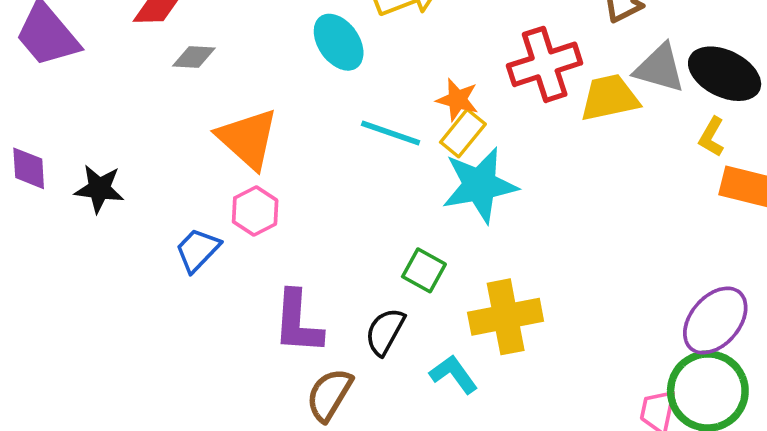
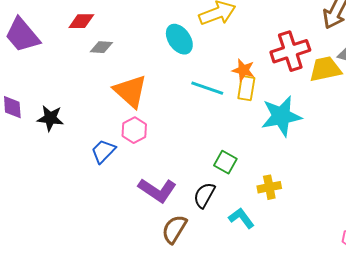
yellow rectangle: (463, 133) -> (246, 88), turned -30
cyan star: (480, 185) -> (281, 116), moved
yellow cross: (506, 317) -> (269, 187), size x0.6
purple L-shape: (298, 322) -> (157, 190), turned -60

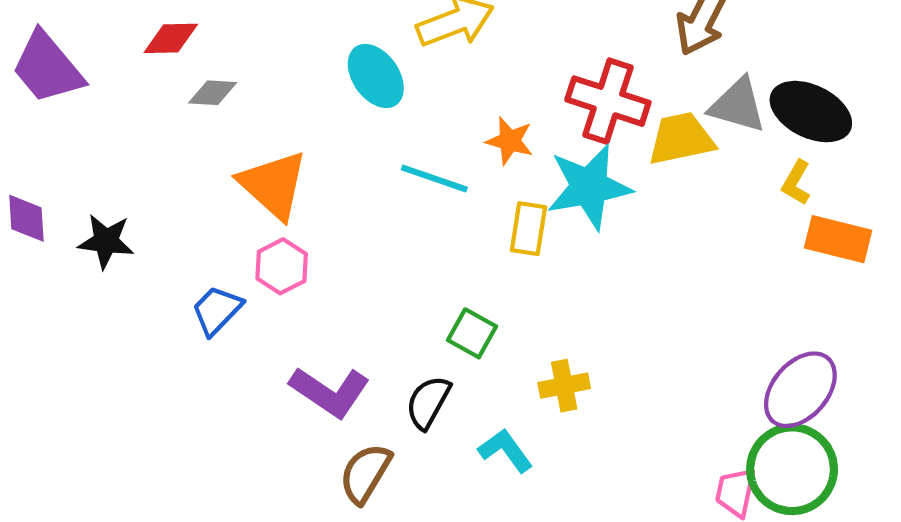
red cross: (290, 51) -> (608, 101), turned 36
yellow rectangle: (246, 88) -> (528, 229), moved
cyan star: (281, 116) -> (589, 187), moved

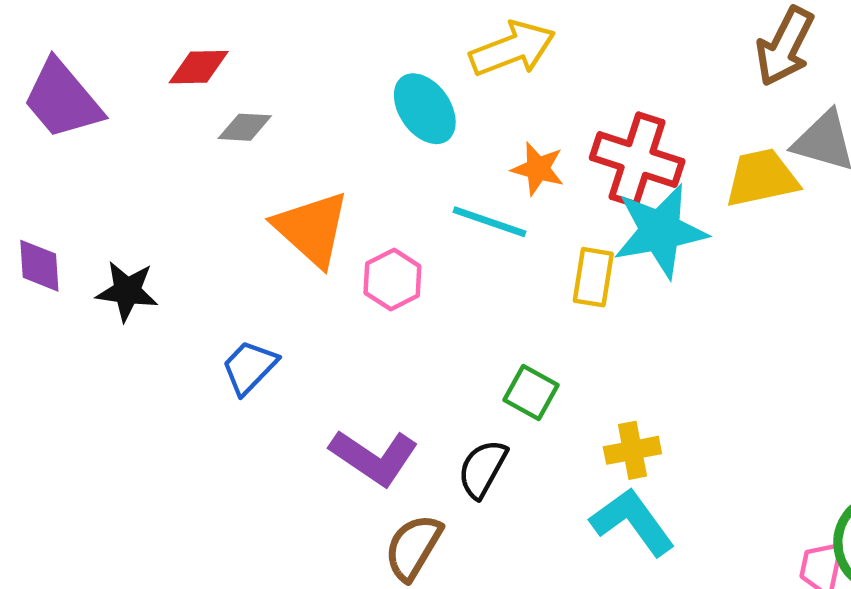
red cross: (608, 101) -> (637, 159), moved
orange star: (510, 141) -> (538, 169), moved
pink hexagon: (282, 266) -> (392, 279), moved
cyan L-shape: (505, 450) -> (632, 522), moved, size x1.4

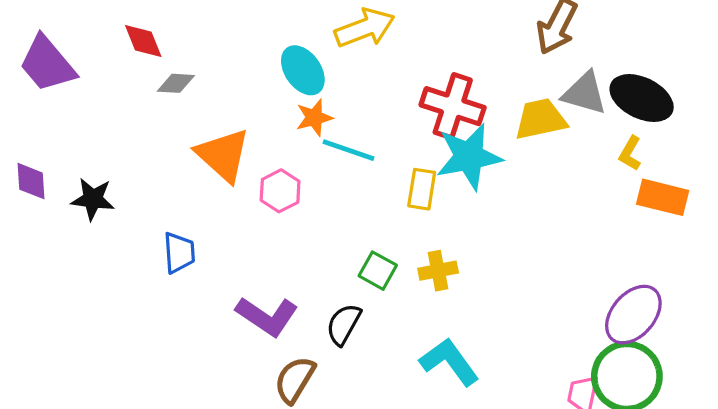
red diamond: (199, 67) -> (143, 41), turned 69
orange star: (538, 169) -> (314, 118), moved, turned -30
blue trapezoid: (249, 367) -> (179, 253), turned 132
yellow cross: (632, 450) -> (438, 271), moved

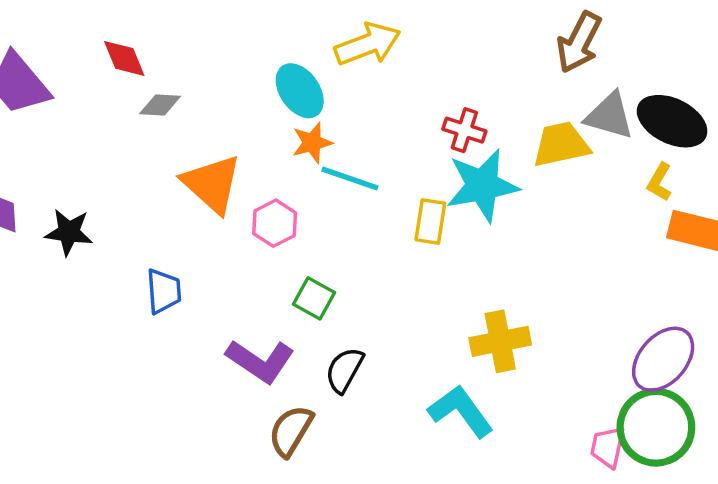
red cross: (453, 106) -> (464, 130), size x0.6
green square: (378, 271) -> (314, 298), moved
yellow cross: (438, 271) -> (500, 341), moved, size x1.4

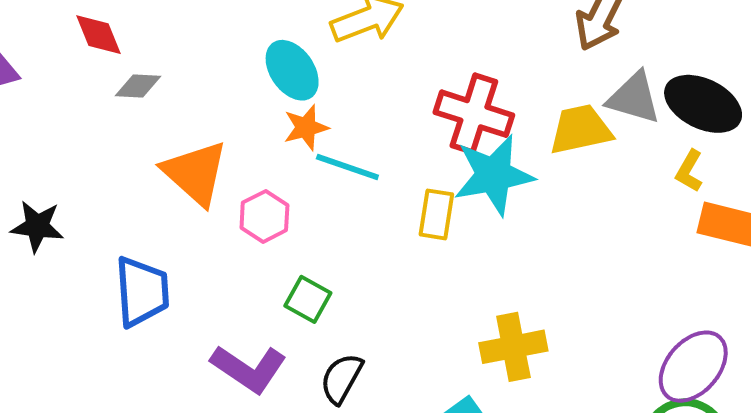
red cross: (464, 130) -> (474, 114), size x1.6
blue trapezoid: (164, 291) -> (142, 291), size x1.4

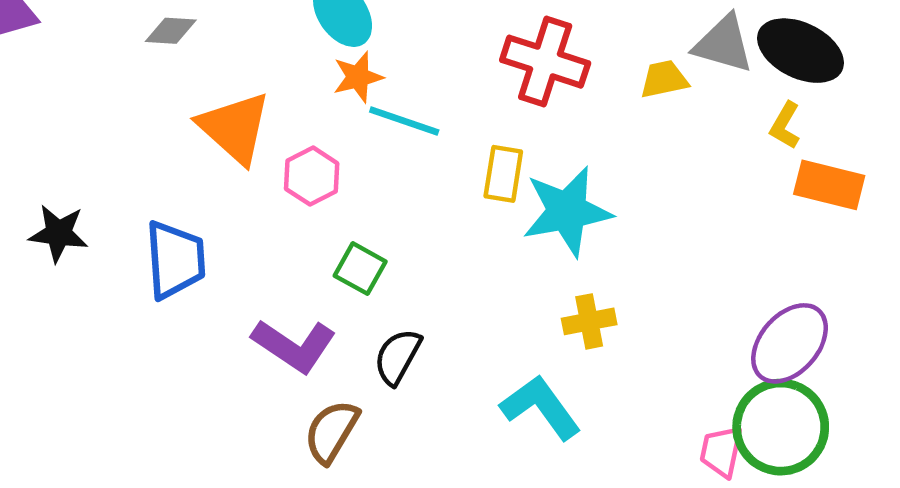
yellow trapezoid: (581, 129) -> (664, 79), size x0.7
cyan star: (494, 175) -> (567, 211), moved
black star: (37, 226) -> (58, 233), moved
yellow cross: (513, 347) -> (589, 321), size x0.7

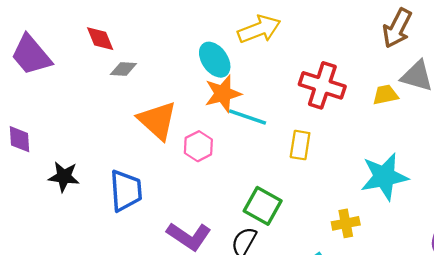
orange star: (358, 77) -> (223, 94), size x1.4
cyan star: (567, 211) -> (384, 177), moved
green square: (360, 269) -> (263, 206), moved, size x1.4

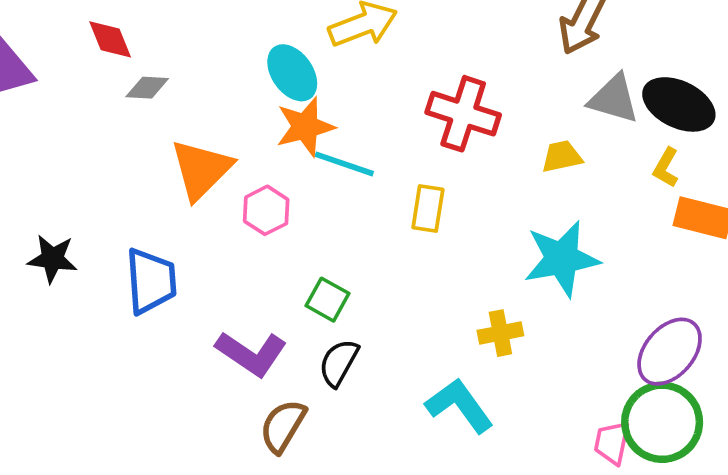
yellow trapezoid: (385, 95) -> (562, 156), moved
orange triangle: (157, 120) -> (201, 169), turned 33
green square: (263, 206) -> (328, 300), moved, size x0.7

